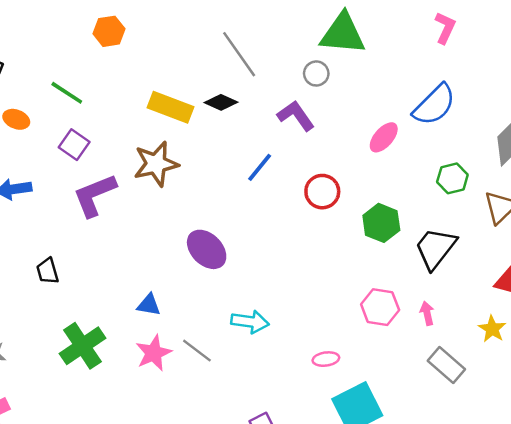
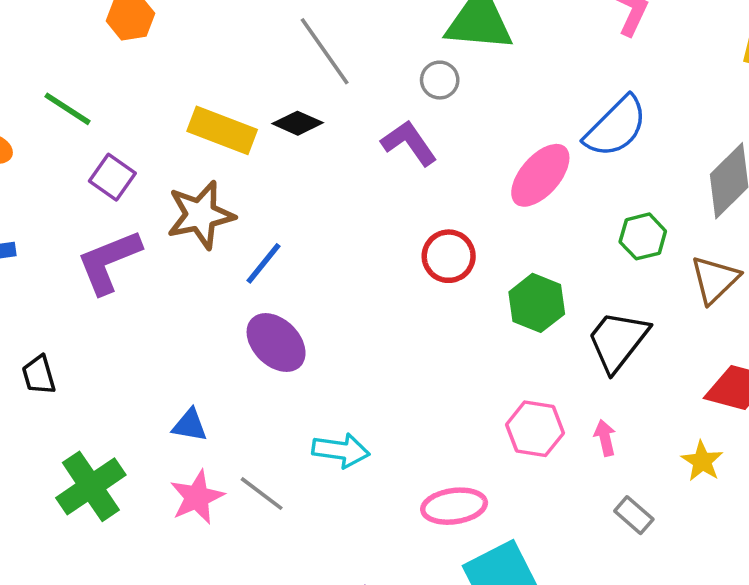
pink ellipse: (384, 137) -> (540, 175), size x1.4
purple square: (74, 145) -> (112, 177), moved
blue line: (260, 167) -> (263, 263), moved
pink ellipse: (326, 359) -> (454, 506), size x1.6
gray rectangle: (446, 365) -> (634, 515), size x0.7

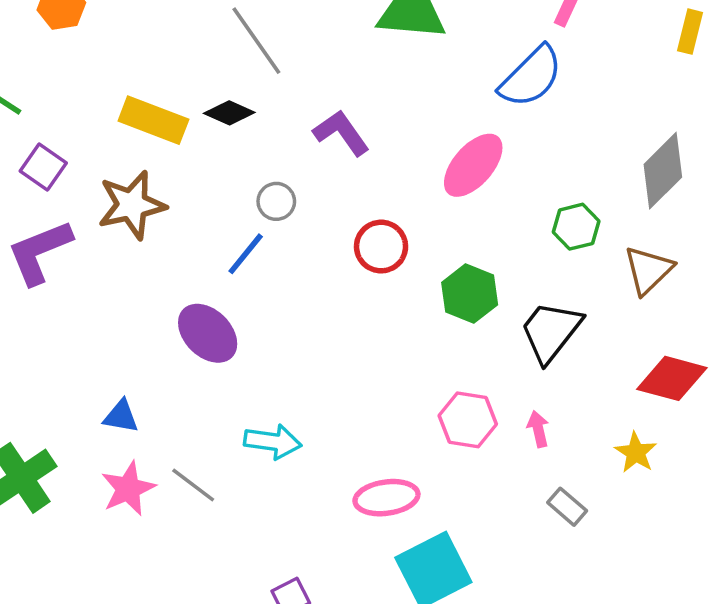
gray circle: (440, 80) -> (276, 201), moved
blue semicircle: (616, 127) -> (531, 77), moved
blue line: (263, 263) -> (246, 254), moved

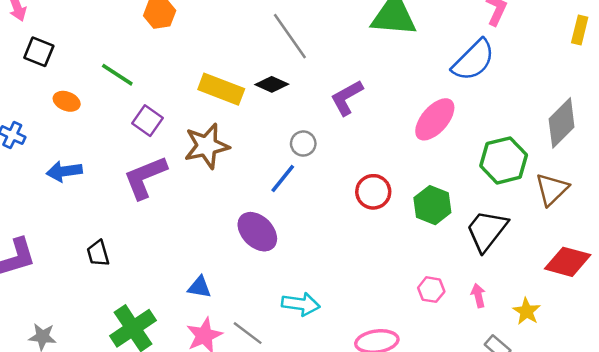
purple L-shape: (341, 133) -> (347, 98), turned -84
green hexagon: (576, 227) -> (504, 160), size x1.5
red circle: (381, 247) -> (373, 192), moved
pink hexagon: (468, 420) -> (431, 290), size x0.7
yellow star: (636, 452) -> (527, 311), moved

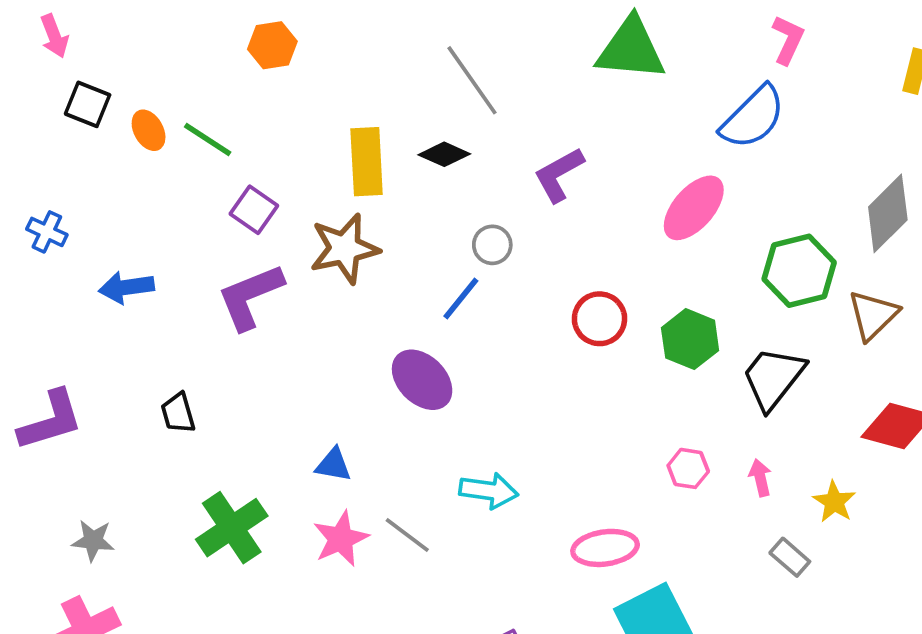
yellow rectangle: (221, 89) -> (367, 162), turned 66
orange ellipse: (67, 101) -> (149, 130), moved, turned 40

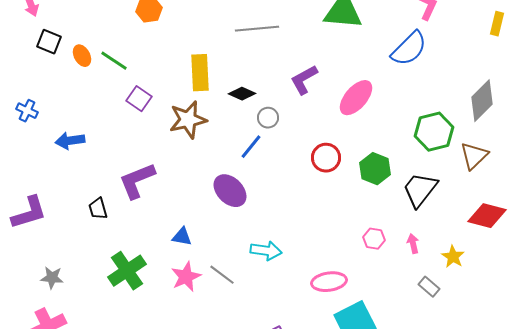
gray line: (472, 80) -> (257, 29), turned -60
black diamond: (444, 154) -> (242, 94), moved
pink ellipse: (694, 208) -> (356, 98), moved
purple L-shape: (250, 297) -> (137, 181), moved

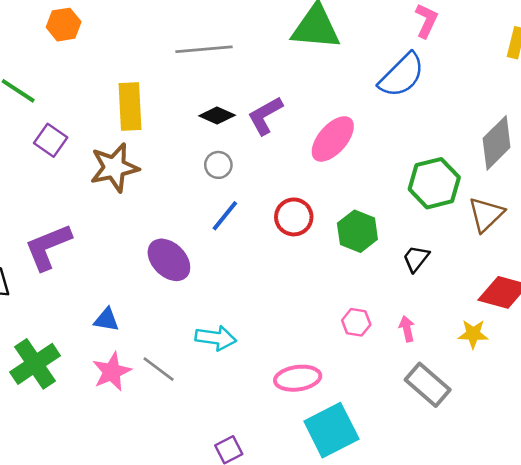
black diamond: (242, 94) -> (217, 116), moved
blue line: (251, 147) -> (225, 216), moved
black trapezoid: (420, 190) -> (416, 259), size x0.6
yellow star: (453, 257) -> (473, 334), moved, turned -30
gray rectangle: (429, 287) -> (428, 385), size x1.6

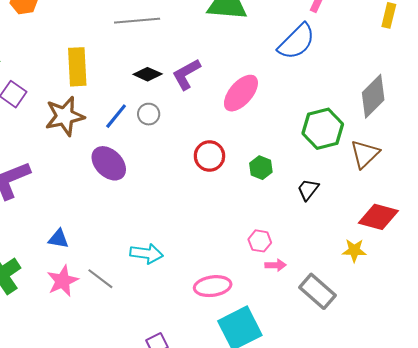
blue line: (225, 216) -> (116, 116), moved
green hexagon: (357, 231) -> (261, 168), size x0.7
purple ellipse: (169, 260) -> (109, 163), moved
pink arrow: (407, 329) -> (276, 265), moved, turned 102

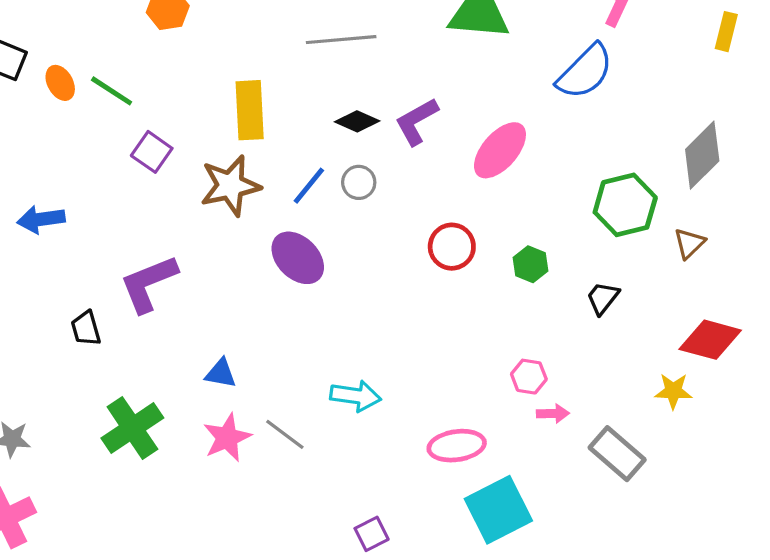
brown triangle: (365, 154) -> (689, 243), size x0.7

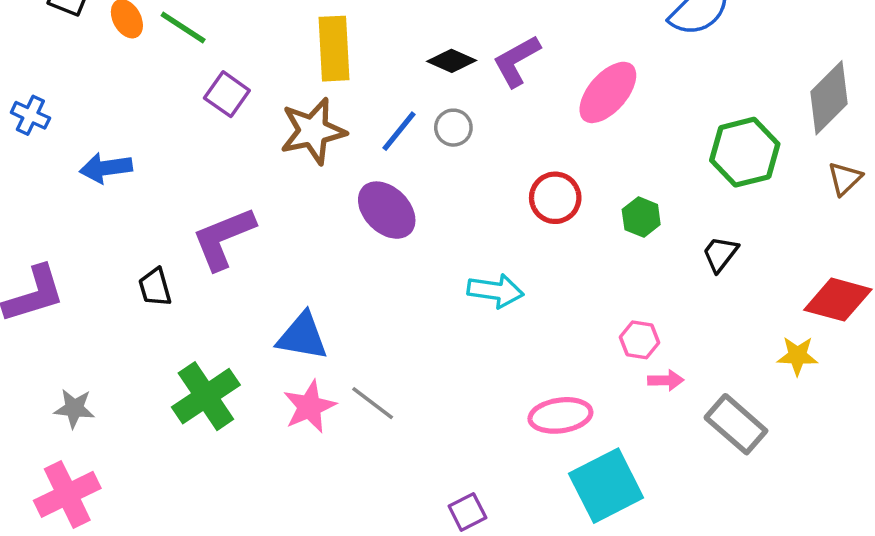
brown triangle: (689, 243) -> (845, 178), moved
blue triangle: (221, 373) -> (302, 336), size x1.5
cyan arrow: (356, 396) -> (496, 291), moved

